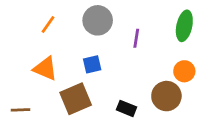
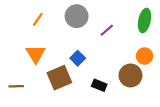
purple line: (136, 38) -> (107, 30), turned 40
blue square: (92, 64) -> (78, 58), moved, turned -32
orange triangle: (45, 69) -> (36, 54), turned 36

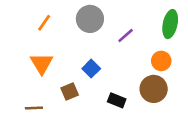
orange circle: (145, 56) -> (161, 61), moved
brown square: (59, 78) -> (70, 91), size x0.6
brown line: (16, 86) -> (34, 108), moved

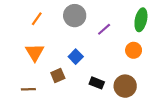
brown circle: (154, 89) -> (125, 86), moved

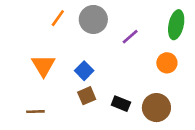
orange line: (37, 19) -> (58, 18), moved
blue square: (76, 57) -> (84, 71), moved
brown square: (58, 76) -> (87, 96), moved

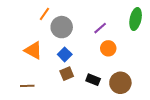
gray circle: (93, 19) -> (62, 27), moved
orange circle: (167, 63) -> (108, 48), moved
orange triangle: (43, 65) -> (33, 50), turned -30

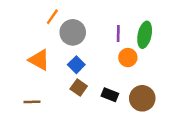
green ellipse: (136, 19) -> (145, 35), moved
purple line: (100, 28) -> (118, 34), turned -48
brown square: (67, 74) -> (79, 88), turned -32

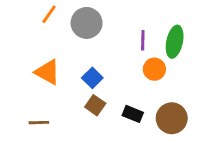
orange line: (52, 17) -> (49, 14), moved
gray circle: (73, 32) -> (87, 23), moved

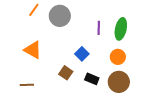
orange circle: (154, 69) -> (118, 57), moved
blue square: (92, 78) -> (82, 54), moved

